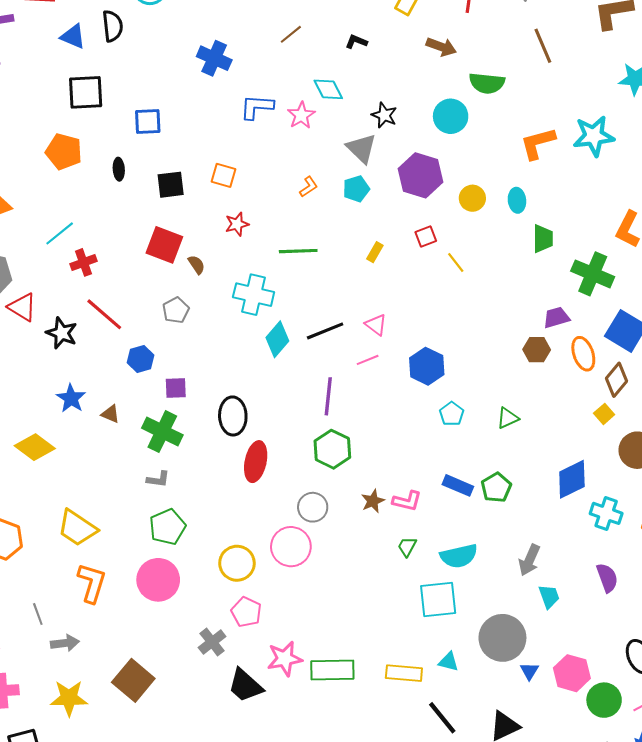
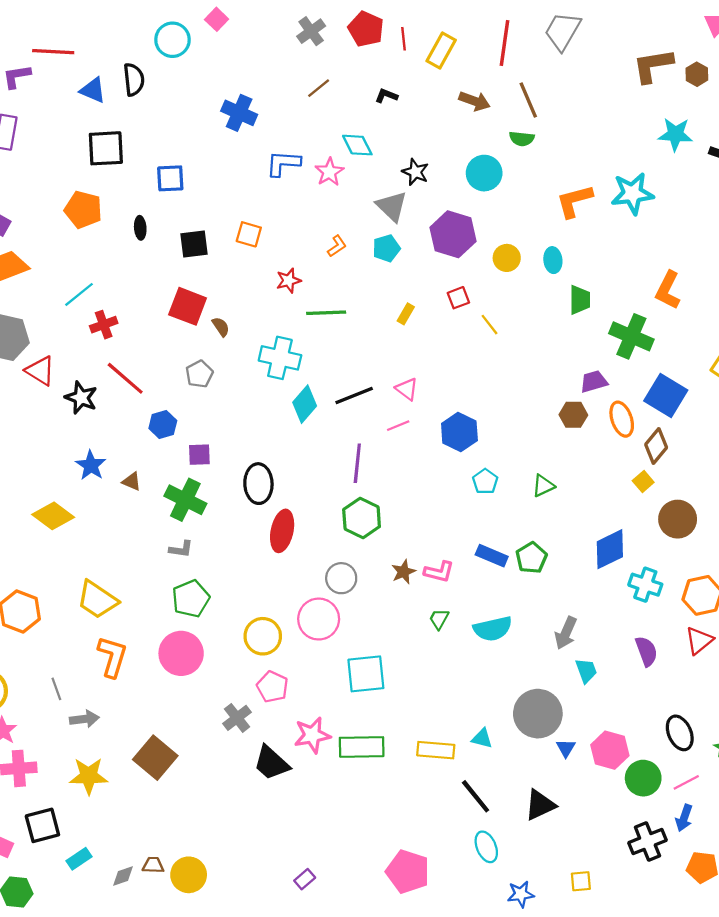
brown line: (543, 46) -> (528, 100), moved
green semicircle: (487, 83) -> (522, 139), size x0.7
red star: (237, 224) -> (289, 280), moved
cyan square: (438, 600) -> (366, 674), moved

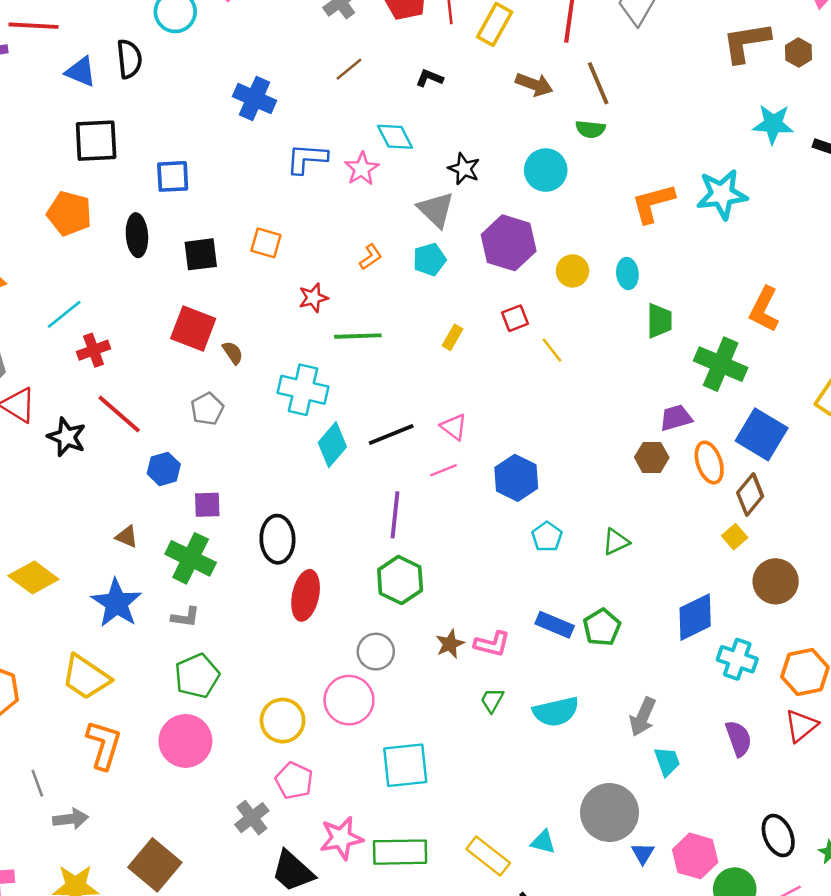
black ellipse: (140, 228) -> (137, 235), size x1.5
blue star: (91, 465) -> (117, 603), moved, size x1.4
yellow rectangle: (436, 750) -> (488, 856), turned 33

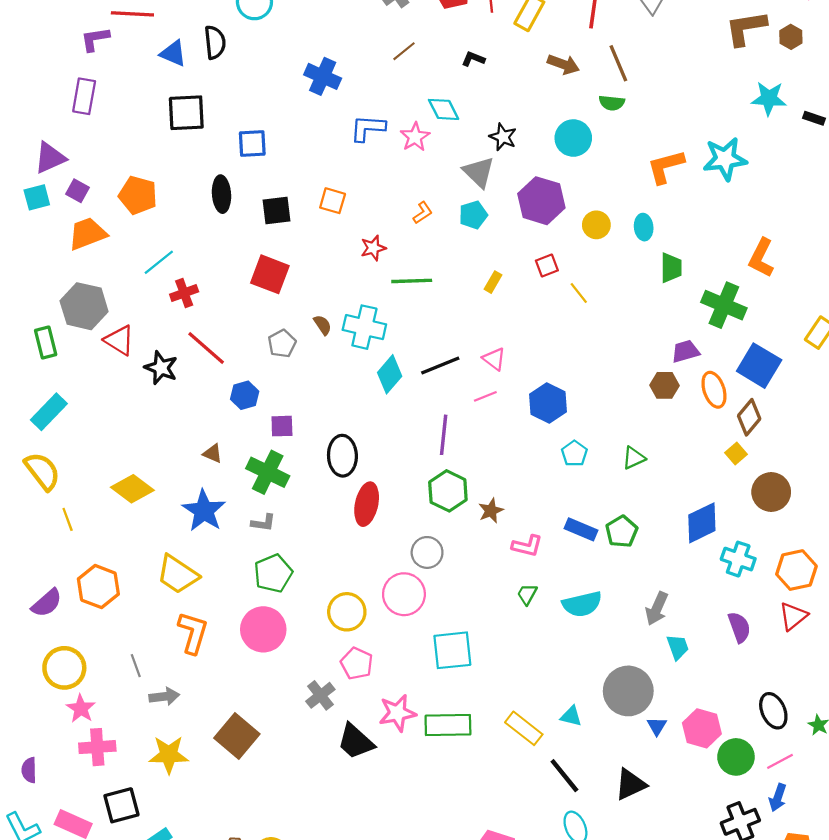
orange pentagon: (69, 213) -> (138, 195), moved
brown semicircle: (233, 353) -> (323, 325), moved
brown star: (450, 644) -> (491, 511), moved

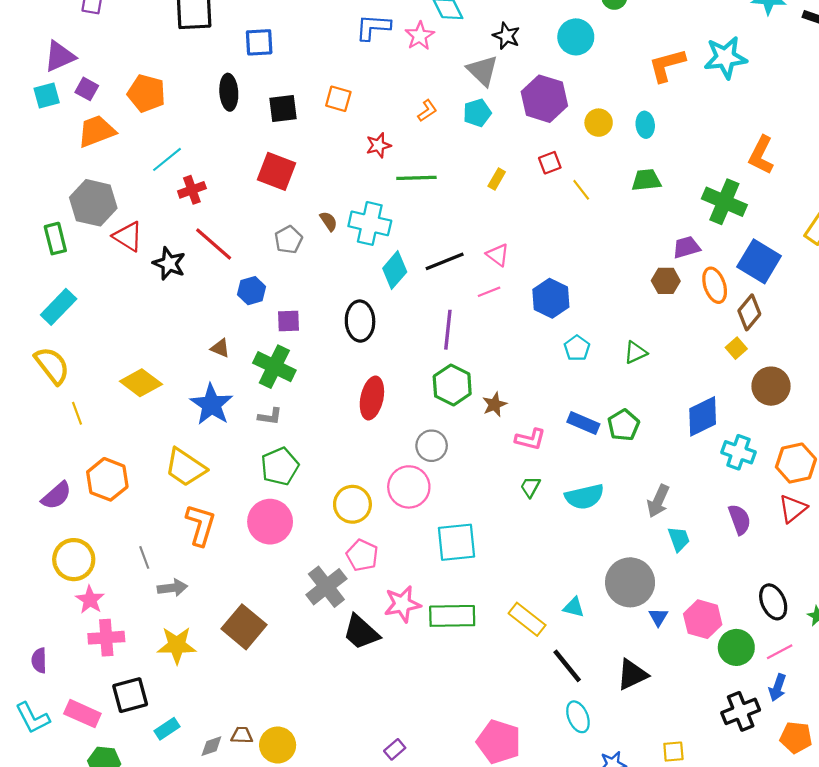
green trapezoid: (671, 268) -> (646, 180), moved, turned -96
black ellipse: (342, 456) -> (360, 321), moved
gray cross: (320, 695) -> (326, 587), size x1.4

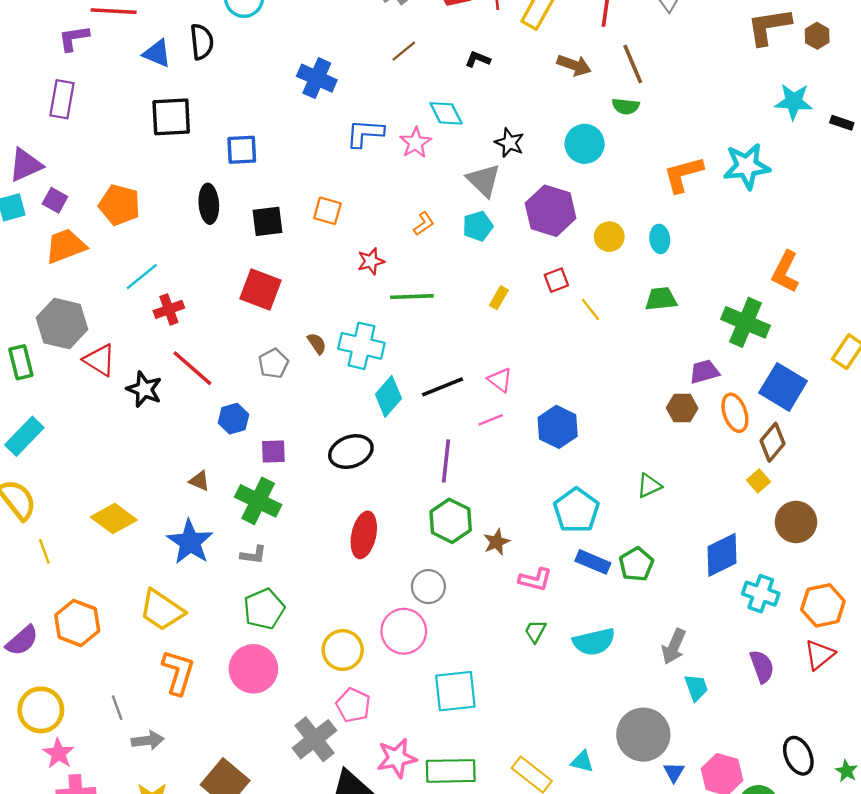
black ellipse: (360, 321) -> (351, 452), turned 72
cyan pentagon: (577, 348) -> (576, 510), moved, size x1.6

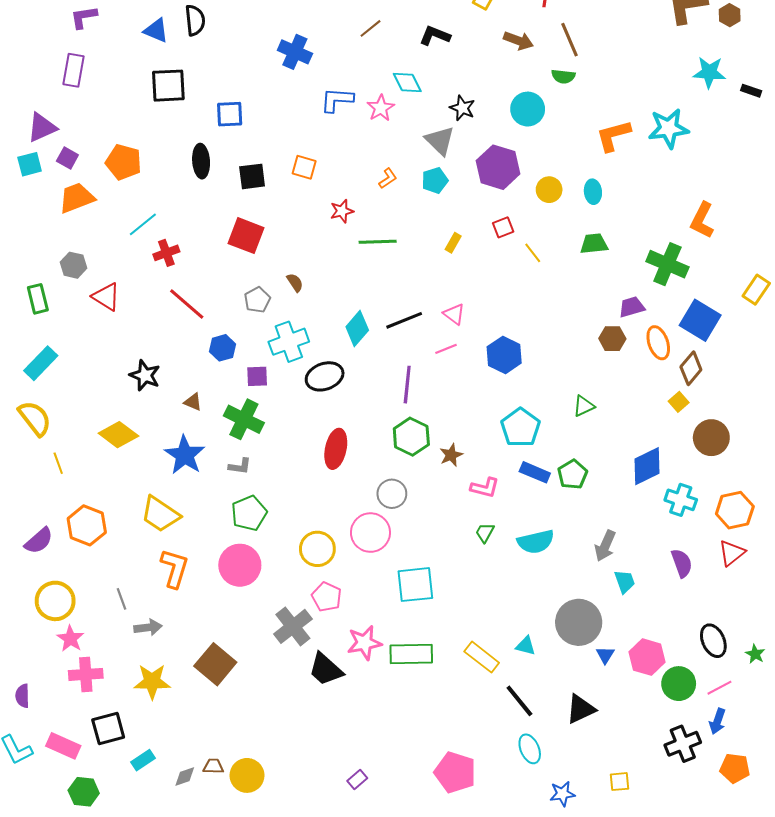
black L-shape: (478, 59) -> (435, 36), size x1.4
gray hexagon: (62, 324) -> (74, 265), size x0.6
cyan cross: (361, 346) -> (289, 342), moved, turned -33
black star: (144, 389) -> (145, 375), moved

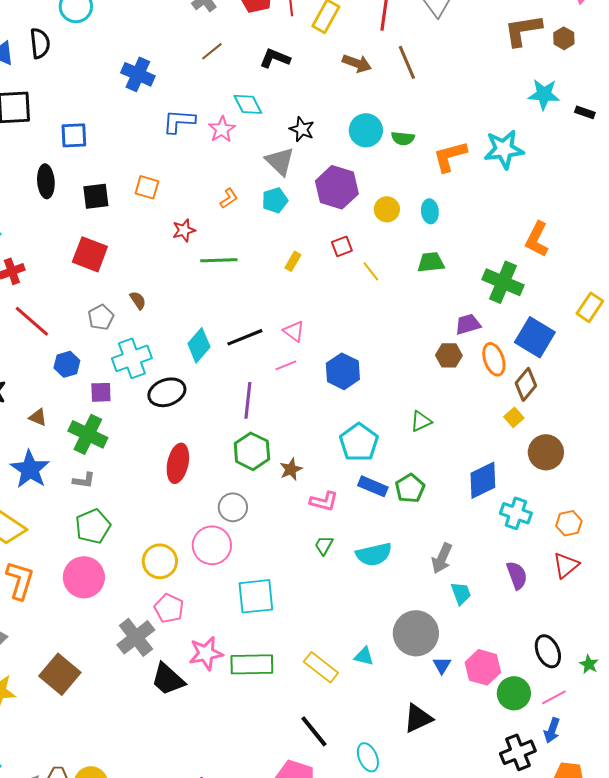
green semicircle: (563, 76) -> (403, 138), moved
orange hexagon: (735, 510) -> (569, 523), size x0.7
black line: (519, 701) -> (314, 731), moved

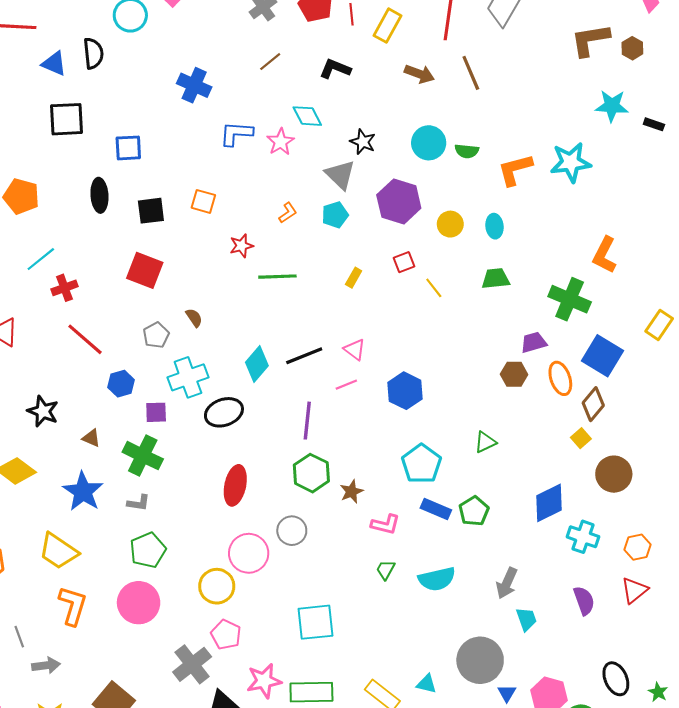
pink circle: (212, 545) -> (249, 553), moved

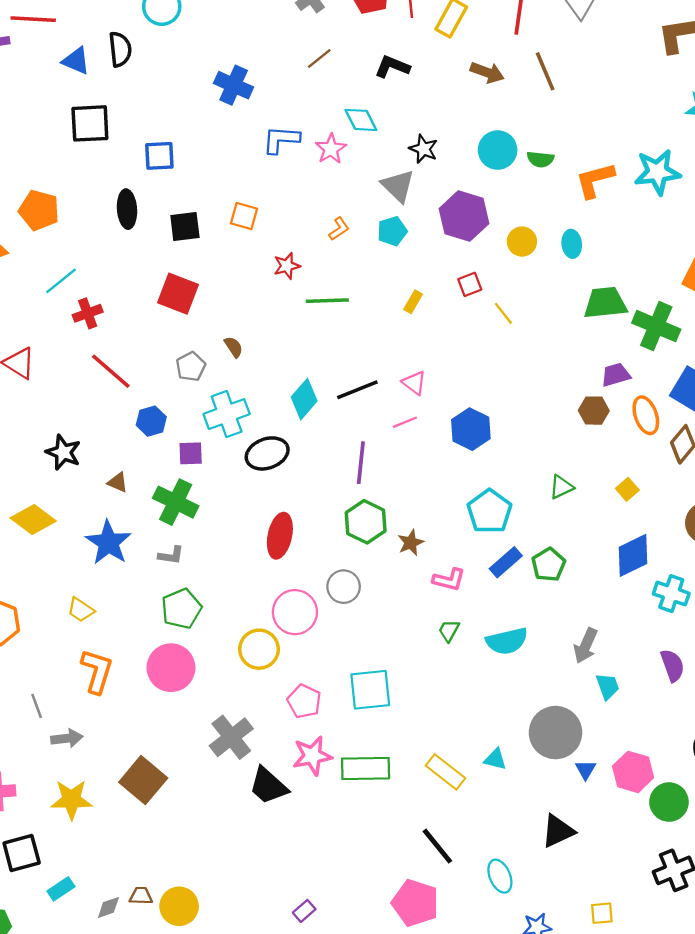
green trapezoid: (496, 279) -> (605, 303), moved, size x1.4
yellow square: (581, 438) -> (627, 489), moved
blue rectangle: (436, 509) -> (506, 562), turned -64
yellow trapezoid: (58, 551) -> (81, 610), size x0.6
pink pentagon: (226, 635) -> (304, 701), moved

